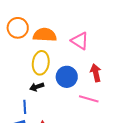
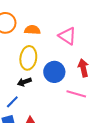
orange semicircle: (45, 35) -> (32, 30), size x0.7
blue line: (25, 107) -> (12, 102), turned 48

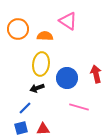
pink triangle: (67, 36) -> (68, 21), moved
pink line: (76, 94) -> (79, 107), moved

